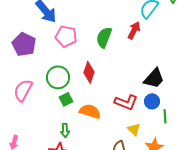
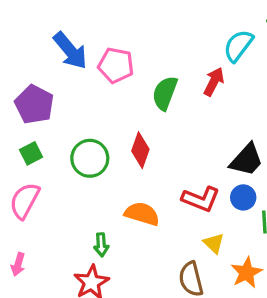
pink pentagon: (66, 36) -> (116, 65), moved
pink semicircle: (23, 90) -> (25, 201), moved
green square: (66, 99) -> (31, 153), moved

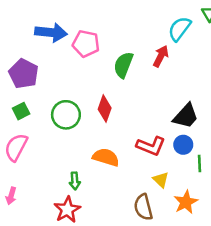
blue arrow: (70, 51) -> (51, 32), turned -44

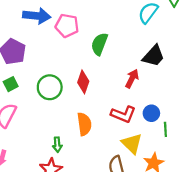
red arrow: (161, 56) -> (132, 79), moved
black trapezoid: (186, 116) -> (154, 56), moved
orange semicircle: (106, 157) -> (84, 124), turned 65
yellow triangle: (161, 180) -> (132, 144), size x1.5

